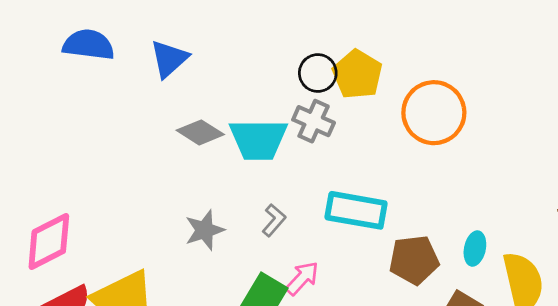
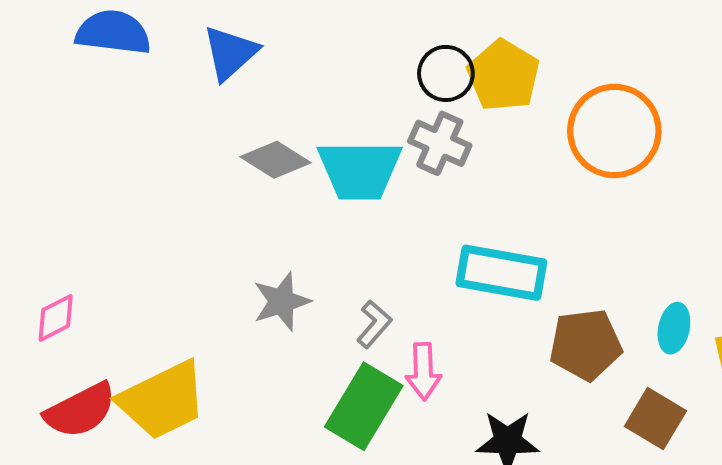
gray L-shape: (274, 220) -> (374, 324), moved
pink diamond: (49, 241) -> (56, 318), size x0.6
pink arrow: (302, 278) -> (423, 371), turned 135

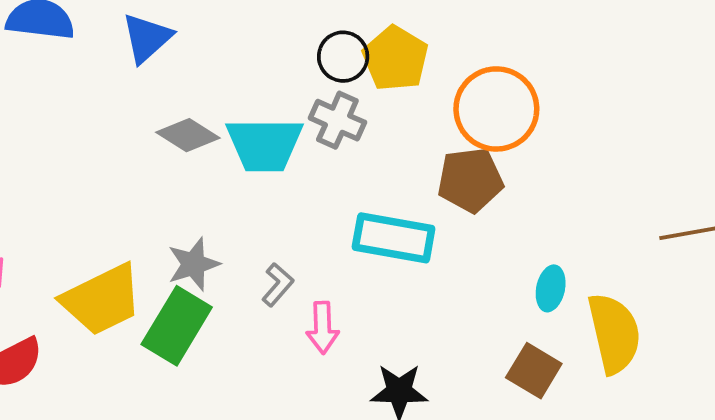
brown pentagon: (586, 345) -> (470, 180), moved
yellow trapezoid: (162, 400) -> (102, 300), moved
green rectangle: (364, 406) -> (177, 326), moved

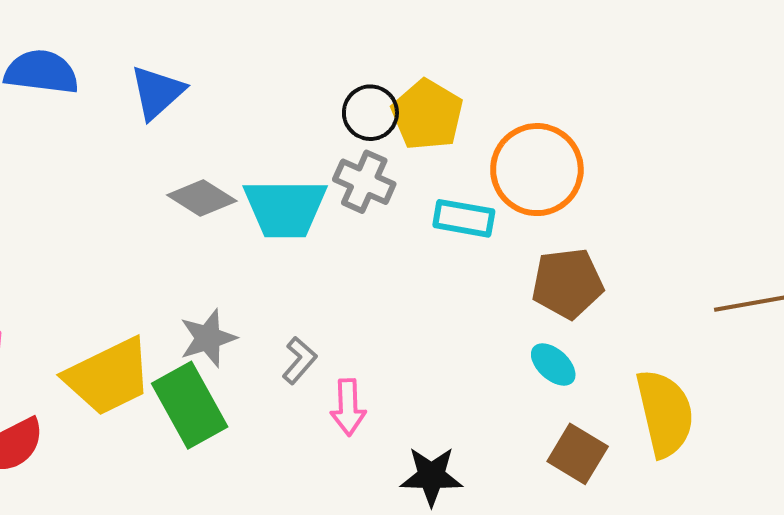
brown pentagon: (470, 180) -> (567, 283), moved
cyan rectangle: (394, 238) -> (464, 218), moved, size x0.7
cyan ellipse: (551, 288) -> (553, 365), moved, turned -60
green rectangle: (177, 326) -> (190, 405), turned -60

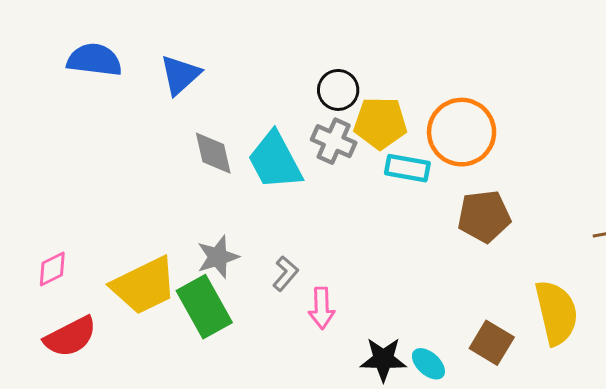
yellow pentagon: (427, 115) -> (380, 123), moved, turned -30
gray diamond: (202, 198) -> (213, 153), turned 45
cyan trapezoid: (285, 208) -> (275, 161), turned 62
cyan ellipse: (553, 365) -> (428, 364), moved

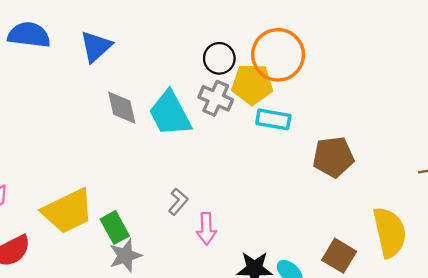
orange circle: (462, 132) -> (278, 55), moved
gray star: (218, 257) -> (125, 256), moved
green rectangle: (204, 307) -> (115, 228), size x0.7

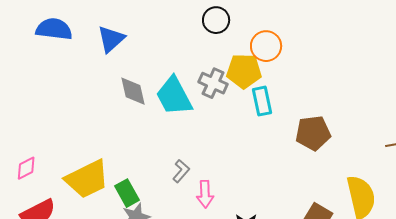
orange circle: (278, 55) -> (266, 46), size x0.7
black circle: (219, 58) -> (216, 20), moved
cyan rectangle: (273, 119) -> (262, 101), turned 68

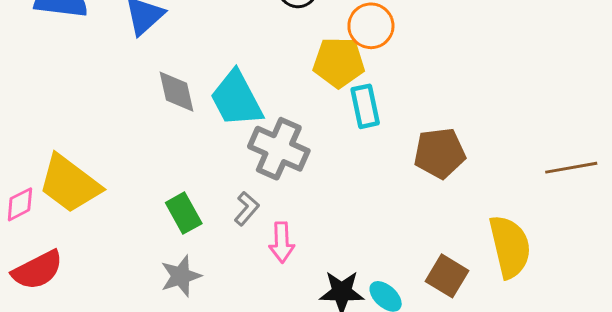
gray cross: (213, 83) -> (279, 149), moved, size x1.4
yellow trapezoid: (87, 179) -> (70, 184), moved, turned 63
green rectangle: (127, 193) -> (184, 213), moved

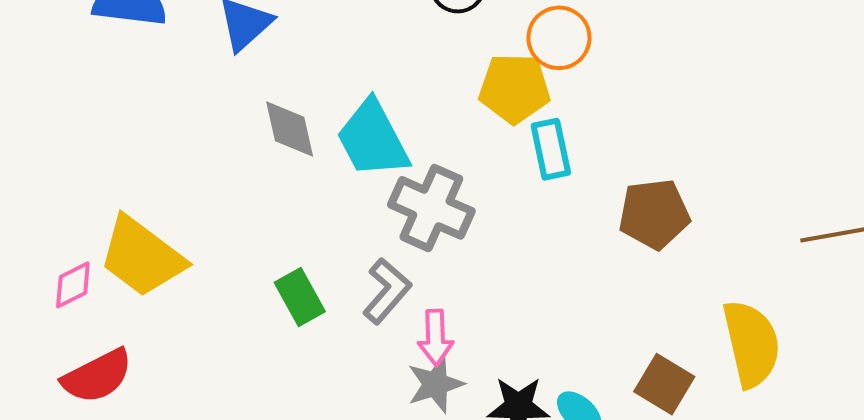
gray L-shape: (247, 209) -> (387, 291), size x1.4
gray star: (181, 276) -> (435, 384), moved

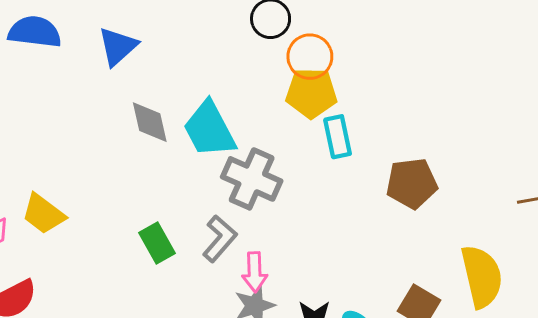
orange circle: (559, 38) -> (310, 57), moved
yellow trapezoid: (142, 257) -> (43, 214), size x0.7

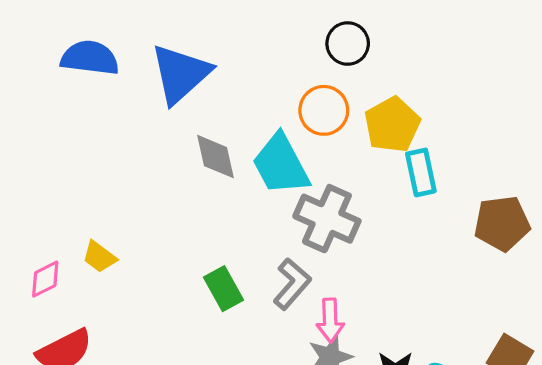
blue triangle: (118, 46) -> (181, 74), size x1.4
orange circle: (310, 57) -> (324, 110), moved
yellow pentagon: (311, 93) -> (392, 125), turned -30
yellow trapezoid: (43, 214) -> (99, 257), size x0.7

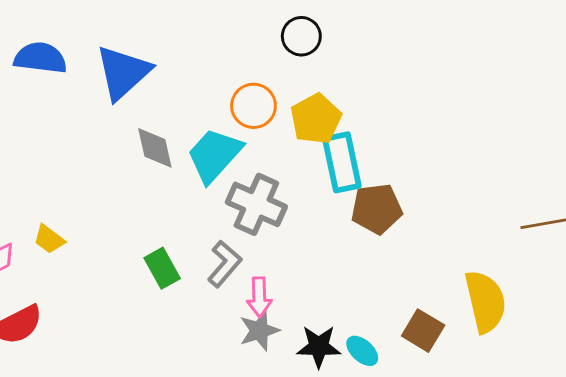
black circle: (348, 44) -> (301, 36), moved
cyan trapezoid: (281, 164) -> (214, 155), turned 70
cyan rectangle: (421, 172) -> (342, 162), size x1.4
brown pentagon: (502, 223) -> (377, 209), moved

